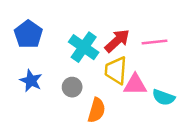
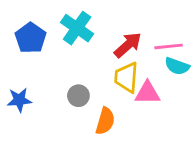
cyan cross: (84, 47) -> (77, 28), moved
blue star: (31, 81) -> (19, 100), moved, turned -30
cyan semicircle: (164, 97) -> (177, 66), moved

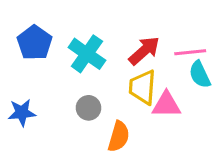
cyan cross: (77, 28) -> (87, 54), moved
cyan semicircle: (177, 66) -> (200, 74), turned 45

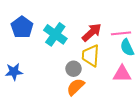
pink triangle: (166, 105) -> (122, 74), moved
gray circle: (89, 108) -> (74, 69), moved
orange semicircle: (119, 136) -> (76, 87), turned -150

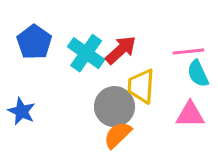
red arrow: (92, 32) -> (121, 50), moved
gray circle: (74, 69) -> (114, 107), size x1.6
blue star: (14, 72) -> (22, 111), turned 30

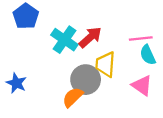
blue pentagon: (34, 42) -> (26, 16), moved
pink triangle: (190, 114) -> (142, 85), turned 35
orange semicircle: (118, 135) -> (73, 97), moved

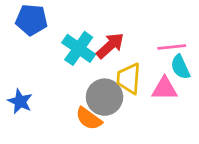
blue pentagon: (26, 16) -> (31, 20), turned -30
pink triangle: (142, 85) -> (165, 89), moved, turned -35
orange semicircle: (73, 97) -> (89, 119), turned -100

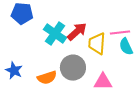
yellow trapezoid: (129, 78) -> (97, 44), moved
pink triangle: (165, 89) -> (103, 82), moved
orange semicircle: (89, 119) -> (47, 78), moved, turned -54

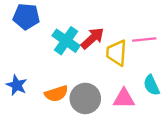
cyan semicircle: (126, 47) -> (152, 85), moved
gray circle: (73, 68) -> (85, 98), moved

